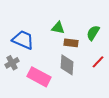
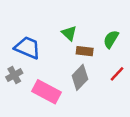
green triangle: (58, 28) -> (69, 33), turned 32
gray diamond: (67, 65) -> (80, 77), turned 40

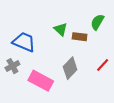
green semicircle: (111, 39) -> (97, 22), moved
brown rectangle: (85, 51) -> (80, 37), moved

